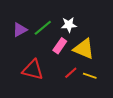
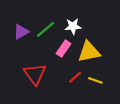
yellow triangle: (84, 49) -> (89, 52), turned -35
red triangle: (33, 70) -> (35, 74), turned 40

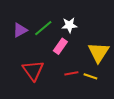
yellow triangle: (89, 52) -> (99, 52), moved, turned -45
red line: (75, 77) -> (71, 73), turned 32

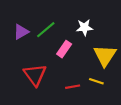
white star: (69, 25) -> (84, 28), moved
red line: (71, 73) -> (73, 87), moved

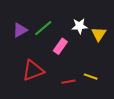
yellow triangle: (105, 55) -> (99, 34), moved, size x0.7
red triangle: (35, 75) -> (33, 70), turned 45

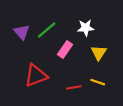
purple triangle: (20, 30) -> (22, 32), turned -42
yellow triangle: (99, 34) -> (99, 53), moved

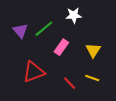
white star: (86, 28) -> (74, 15), moved
red line: (74, 87) -> (70, 83), turned 56

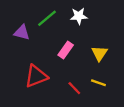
green line: (44, 29) -> (47, 18), moved
purple triangle: (20, 31) -> (22, 32), turned -35

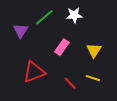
purple triangle: (22, 32) -> (21, 31), turned 49

